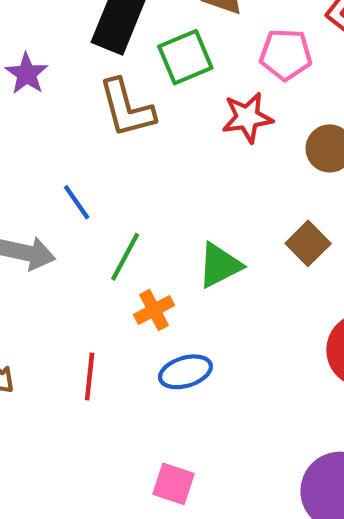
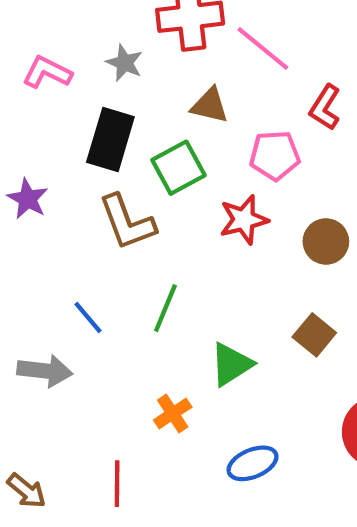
green line: (125, 257) -> (165, 308), moved
blue ellipse: (185, 372) -> (253, 463), moved

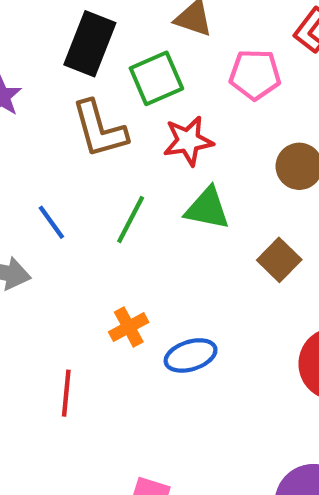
red star: (244, 220) -> (188, 141), moved
green triangle: (231, 364) -> (207, 208), moved, turned 39
blue ellipse: (253, 463) -> (191, 355), moved

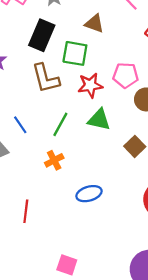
pink pentagon: (255, 75) -> (126, 75), moved
green square: (156, 78) -> (75, 53), turned 32
orange cross: (129, 327) -> (54, 160), moved

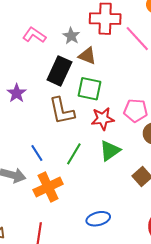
brown triangle: (94, 23) -> (87, 56), moved
green triangle: (99, 120) -> (110, 151), turned -50
orange cross: (54, 160) -> (48, 187), moved, size x1.6

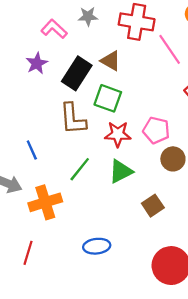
gray star: (71, 36) -> (88, 16), moved, turned 30
purple star: (17, 93) -> (37, 63), moved
blue line: (37, 153) -> (32, 150), moved

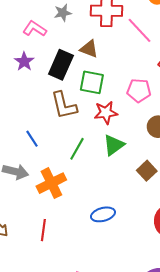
pink pentagon: (156, 130) -> (139, 90), moved

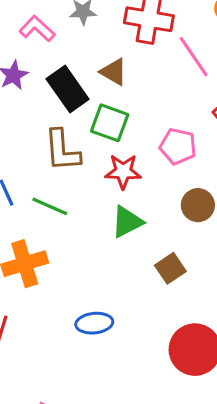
black rectangle: (61, 65) -> (68, 89), turned -68
green line: (77, 149) -> (50, 206), moved, turned 75

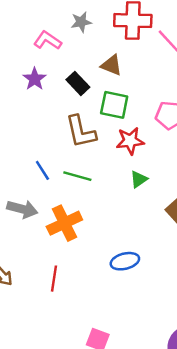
black rectangle: (68, 89) -> (78, 83), size x0.7
green triangle: (127, 222) -> (139, 179), size x0.7

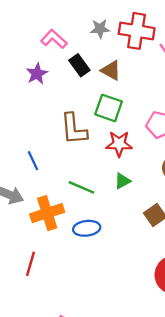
gray star: (81, 22) -> (100, 29), moved
black rectangle: (78, 83) -> (79, 65), moved
green line: (77, 176) -> (81, 187), moved
blue ellipse: (125, 261) -> (87, 228), moved

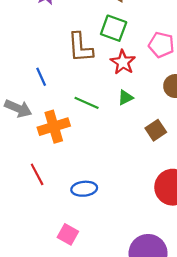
red star: (119, 144) -> (123, 62), turned 30
blue ellipse: (87, 228) -> (84, 189), moved
red line: (30, 264) -> (37, 174), turned -45

